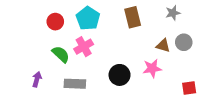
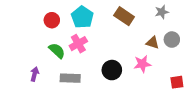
brown rectangle: (133, 17) -> (124, 16), turned -42

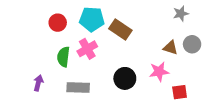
brown rectangle: (124, 16) -> (120, 29), moved
cyan pentagon: (82, 17) -> (92, 19), turned -30
green semicircle: (57, 51) -> (63, 57), turned -126
red square: (177, 82) -> (180, 92), moved

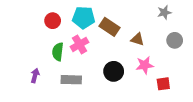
brown triangle: (170, 48) -> (137, 39), moved

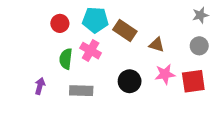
gray star: (164, 12) -> (200, 15), moved
pink cross: (79, 44) -> (91, 51), turned -30
red square: (163, 84) -> (193, 81), moved, size x1.5

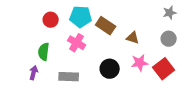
green semicircle: (66, 59) -> (44, 52), moved
red square: (193, 81) -> (164, 69), turned -30

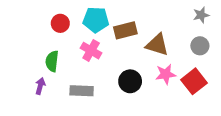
brown rectangle: (106, 26) -> (125, 30), turned -48
brown triangle: (133, 38) -> (157, 45), size x1.5

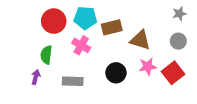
red circle: (60, 23) -> (54, 21), size x1.5

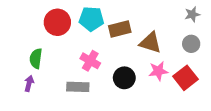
pink cross: (81, 45) -> (90, 61), moved
green semicircle: (46, 55) -> (36, 59), moved
purple arrow: (36, 77) -> (29, 83), moved

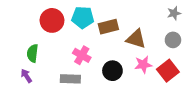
purple arrow: (29, 83) -> (26, 76), turned -48

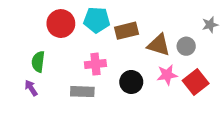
gray star: (174, 13) -> (210, 25), moved
gray circle: (173, 40) -> (186, 46), moved
pink cross: (82, 55) -> (95, 64), turned -36

